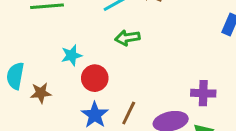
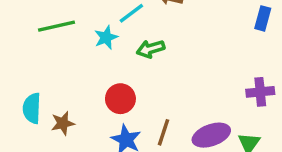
cyan star: (72, 55) -> (106, 37), moved
purple cross: (203, 93) -> (260, 92), moved

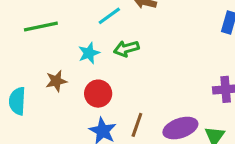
cyan star: (106, 37) -> (89, 53), moved
brown star: (63, 123) -> (56, 81), moved

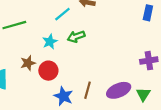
red circle: (98, 94) -> (48, 71), moved

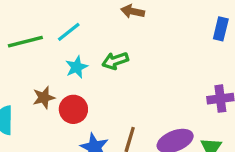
cyan line: (62, 14) -> (69, 32), moved

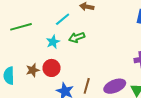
cyan line: (69, 32) -> (63, 19), moved
brown star: (44, 98) -> (33, 70), moved

